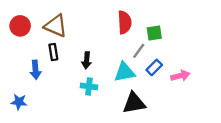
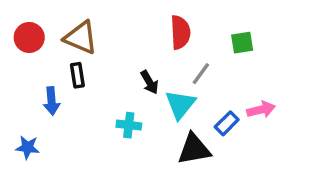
green square: (154, 33) -> (242, 43), moved
black arrow: (87, 60) -> (149, 82), moved, turned -35
blue rectangle: (154, 67) -> (227, 123), moved
cyan triangle: (125, 72) -> (180, 104), turned -40

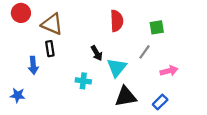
red circle: (29, 37) -> (21, 13), moved
gray line: (201, 74) -> (144, 52), moved
blue rectangle: (227, 123) -> (160, 102), moved

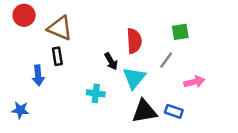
red semicircle: (117, 21) -> (134, 41), moved
blue rectangle: (160, 102) -> (174, 111), moved, turned 64

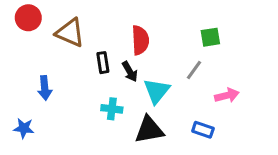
red semicircle: (134, 41) -> (140, 40), moved
black rectangle: (57, 56) -> (103, 63), moved
black triangle: (144, 111) -> (149, 130), moved

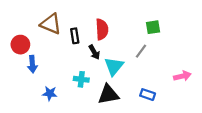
red circle: (28, 18) -> (20, 45), moved
black rectangle: (103, 63) -> (75, 36), moved
pink arrow: (227, 95) -> (182, 76), moved
blue star: (24, 128) -> (50, 93), moved

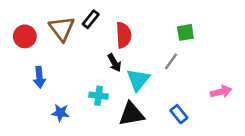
brown triangle: (51, 24) -> (62, 29), turned 30
black rectangle: (75, 36) -> (91, 19), moved, turned 48
red circle: (20, 45) -> (25, 36), moved
blue rectangle: (148, 95) -> (179, 114), turned 32

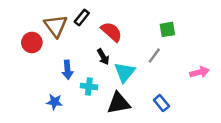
red semicircle: (124, 35) -> (111, 32), turned -45
red circle: (25, 36) -> (32, 42), moved
blue arrow: (39, 77) -> (68, 70), moved
pink arrow: (221, 92) -> (199, 72), moved

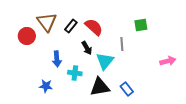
black rectangle: (82, 18) -> (71, 26), moved
gray line: (154, 56) -> (122, 44), moved, turned -40
blue rectangle: (161, 103) -> (127, 89), moved

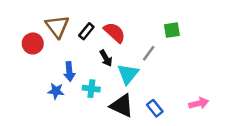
gray line: (122, 44) -> (149, 53), turned 40
pink arrow: (168, 61) -> (199, 103), moved
blue star: (46, 86) -> (56, 91), moved
black triangle: (100, 87) -> (122, 106), turned 35

